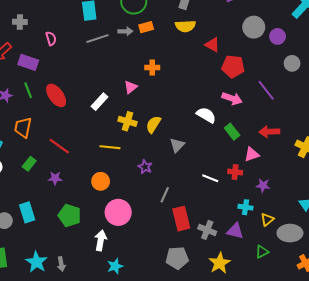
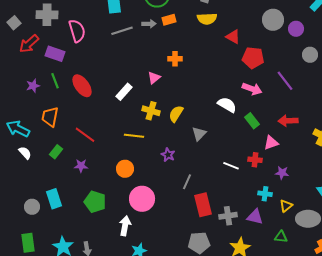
gray cross: (20, 22) -> (47, 15), size x1.5
pink semicircle: (51, 39) -> (77, 31), size x1.6
gray cross: (207, 230) -> (228, 216), turned -30
green triangle: (262, 252) -> (281, 237), turned 32

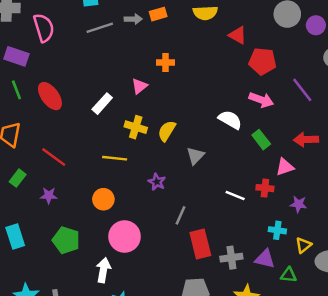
green triangle: (281, 237) -> (289, 275), moved

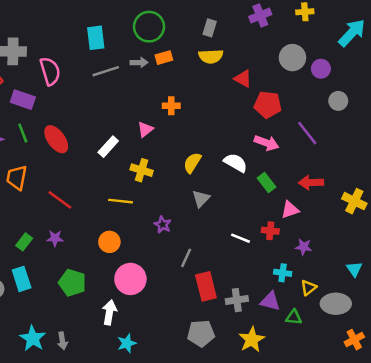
yellow semicircle: (167, 131) -> (192, 163), moved
green rectangle: (18, 178) -> (24, 242), moved

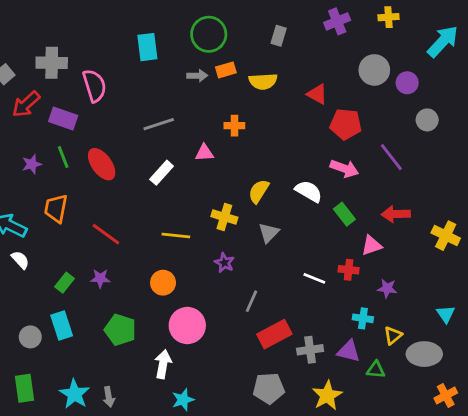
yellow semicircle: (211, 56) -> (263, 81), moved
gray line: (106, 71) -> (159, 124), moved
pink triangle: (145, 129) -> (204, 153), turned 35
yellow cross: (142, 170) -> (224, 217), moved
red rectangle: (206, 286) -> (274, 334), turned 76

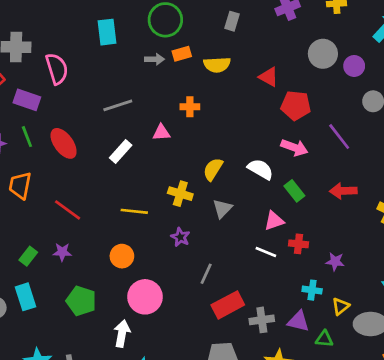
pink triangle: (371, 246) -> (274, 221), moved

